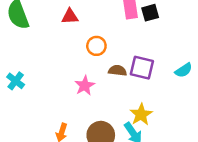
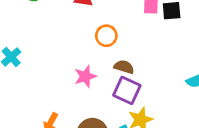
purple square: (142, 68) -> (127, 90), moved

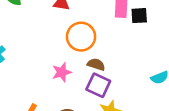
orange circle: (106, 36) -> (81, 37), size x1.5

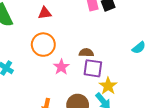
orange circle: (81, 37) -> (43, 45), moved

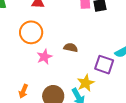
purple square: (93, 68) -> (104, 65), moved

